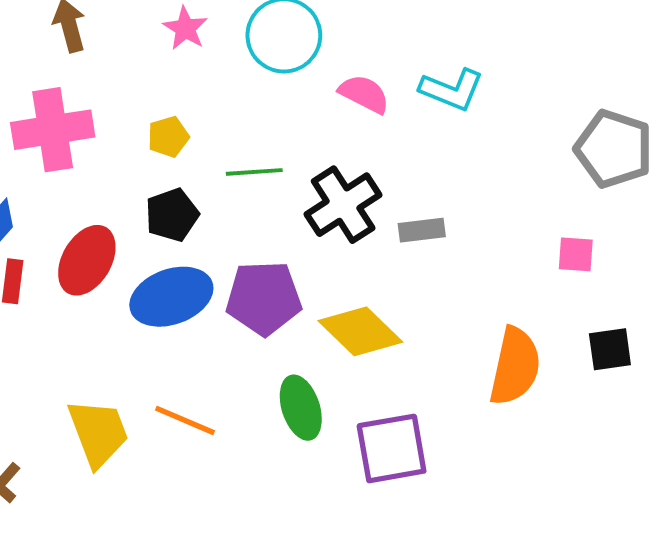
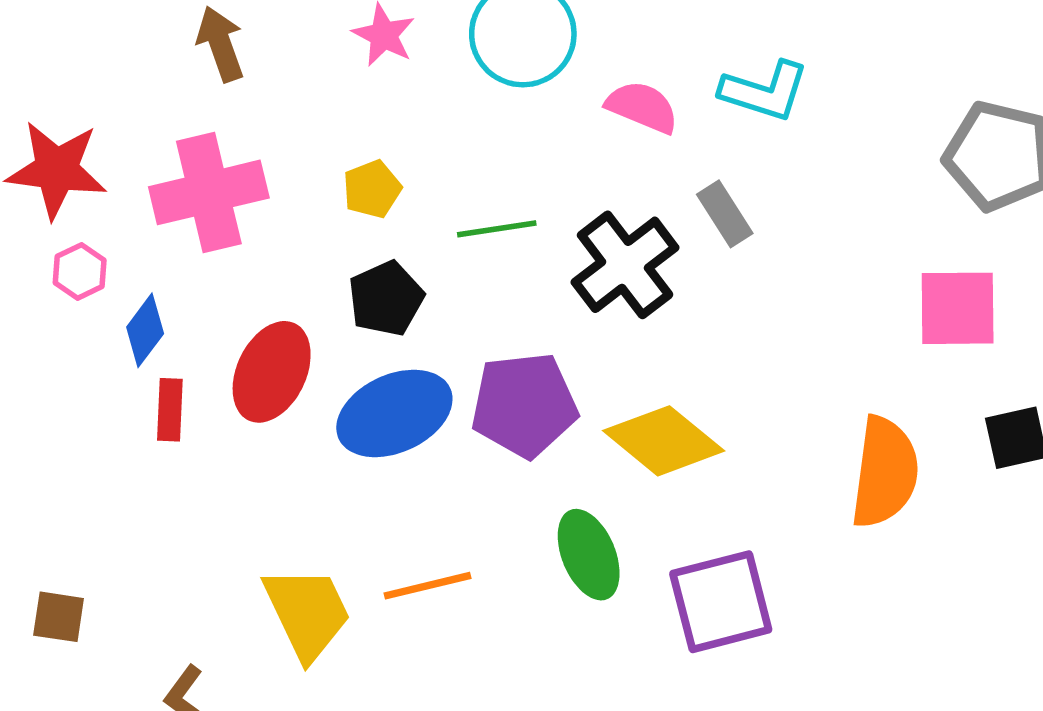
gray rectangle: (422, 230) -> (725, 214), moved, turned 69
pink square: (576, 254) -> (958, 308), size x1.6
orange line: (185, 420) -> (427, 586), turned -32

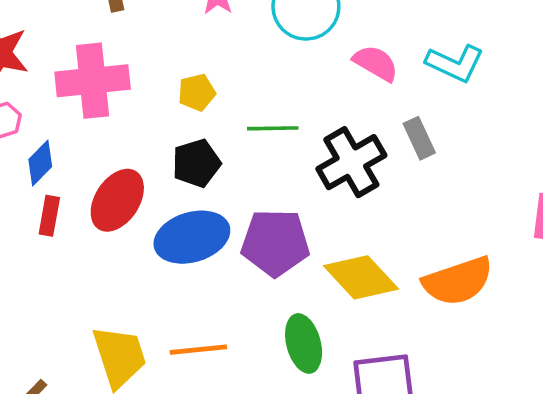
orange semicircle: (885, 472) -> (458, 281), moved, turned 56

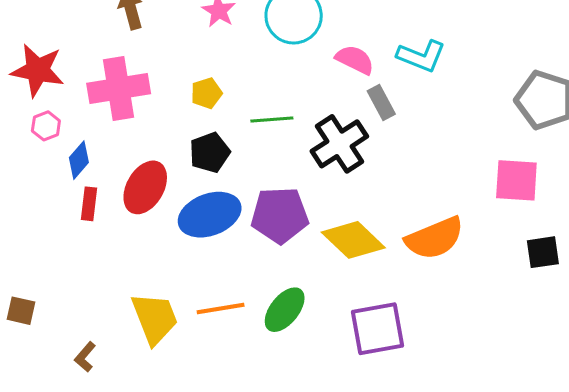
gray rectangle: (419, 138) -> (381, 102), moved
green ellipse: (304, 343) -> (285, 310), moved, turned 57

